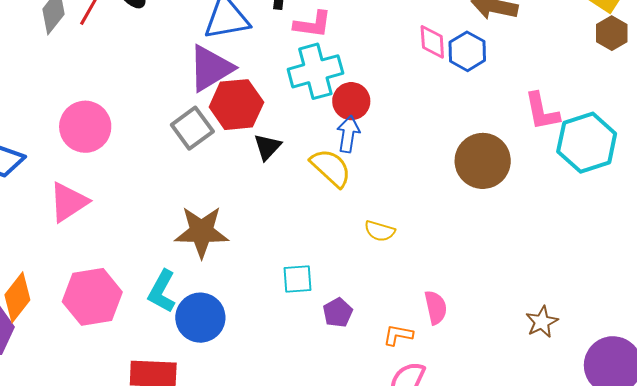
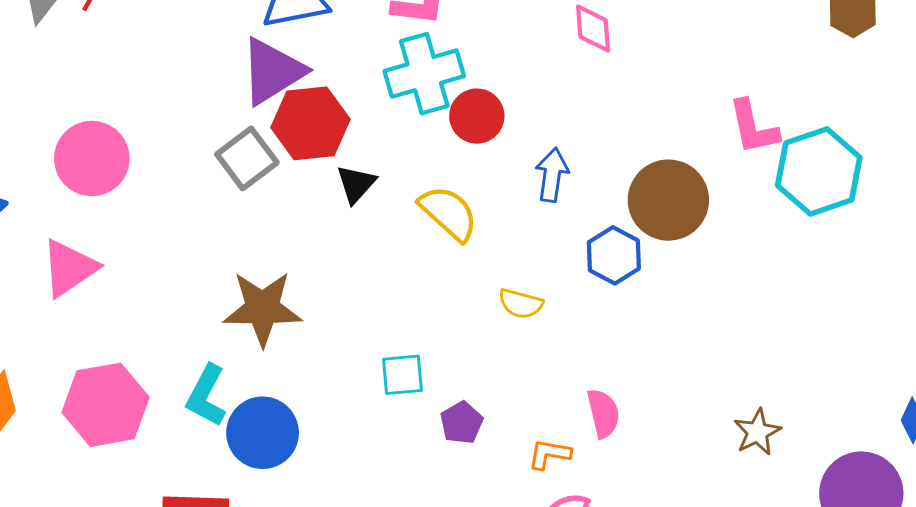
blue hexagon: (467, 51) -> (614, 255), moved
blue arrow: (348, 134) -> (552, 175), moved

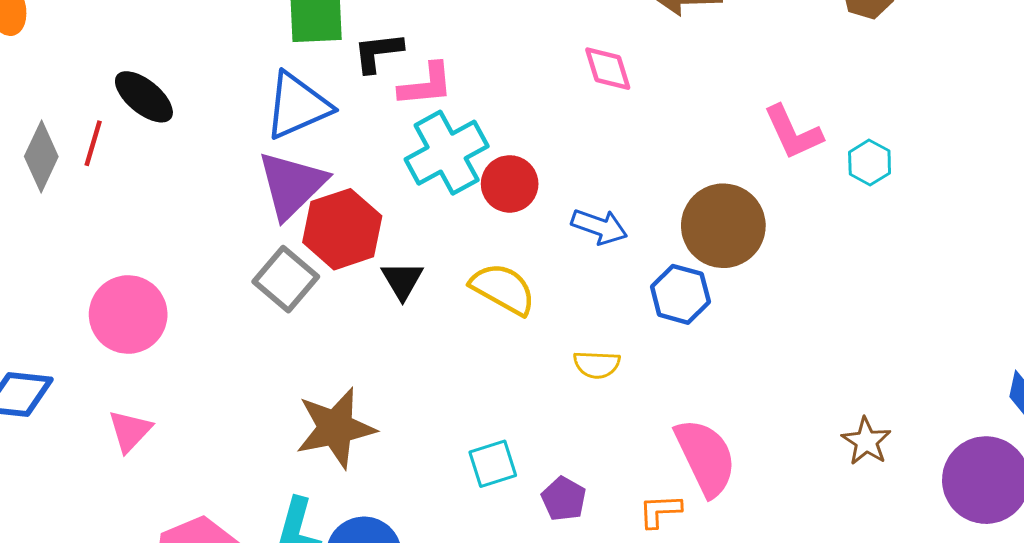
cyan hexagon: (819, 171) -> (870, 163), size x0.5
blue arrow: (552, 175) -> (599, 227), turned 114
pink triangle: (69, 268) -> (130, 431), size x0.7
pink semicircle: (603, 413) -> (706, 457), size x1.6

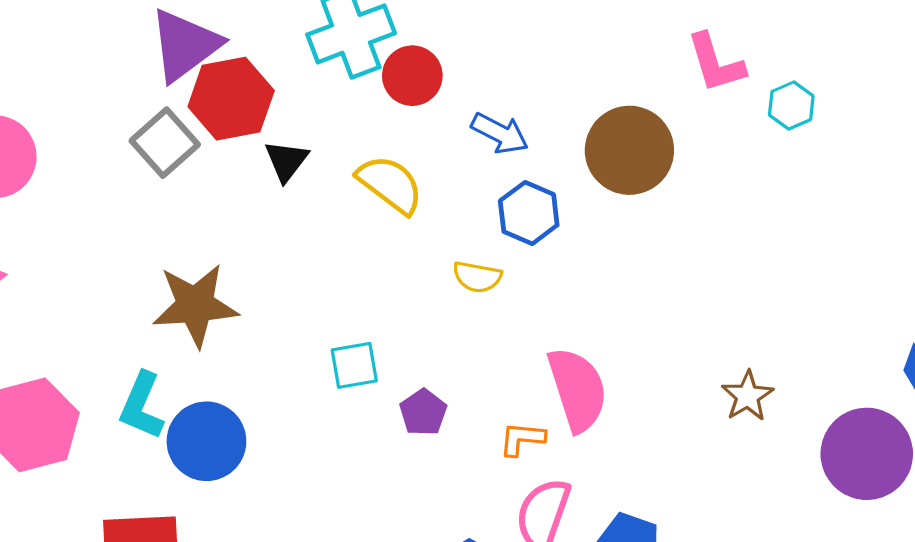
blue hexagon: (680, 294) -> (529, 213), moved

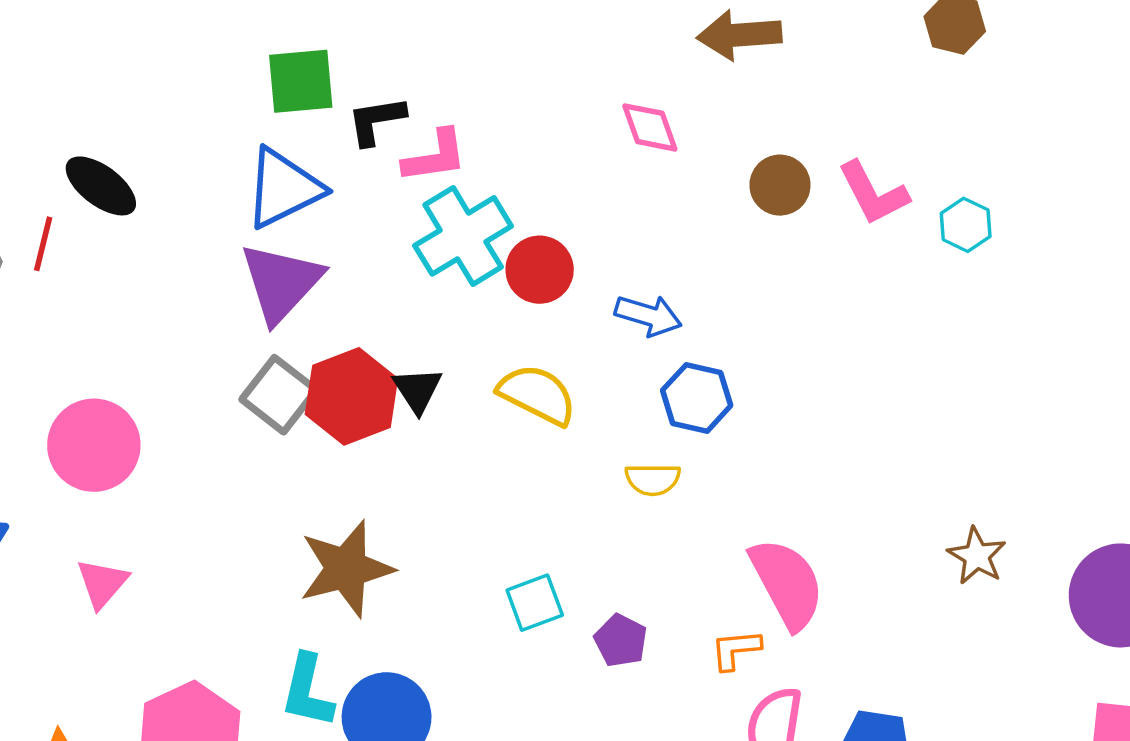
red hexagon: (231, 99) -> (351, 396), moved
brown circle: (629, 150) -> (780, 185), moved, size x0.6

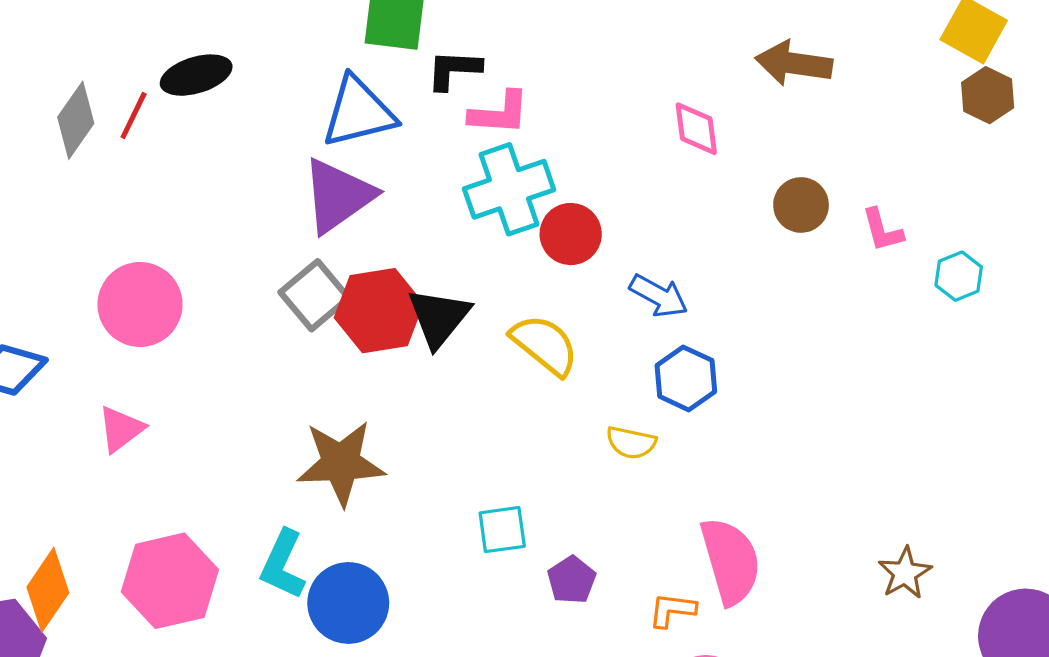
black ellipse: (101, 186) -> (196, 75), turned -66
pink L-shape: (873, 193) -> (882, 230), size x0.7
black triangle: (417, 390) -> (439, 318), size x1.4

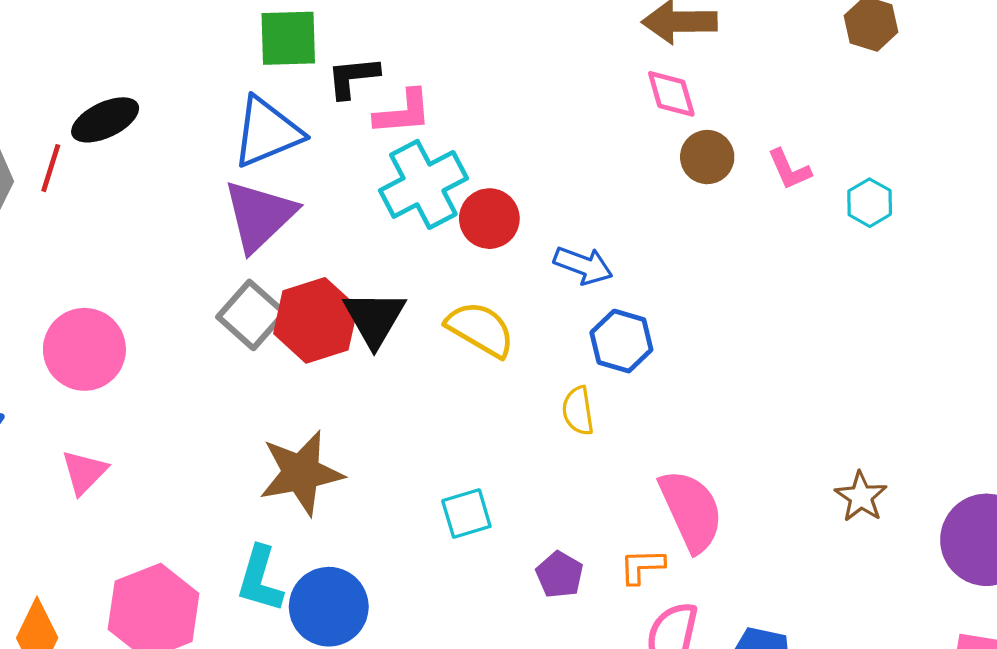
pink diamond: (696, 129) -> (671, 94), moved
yellow semicircle: (631, 443) -> (578, 411), turned 78
purple pentagon: (572, 580) -> (560, 575), moved

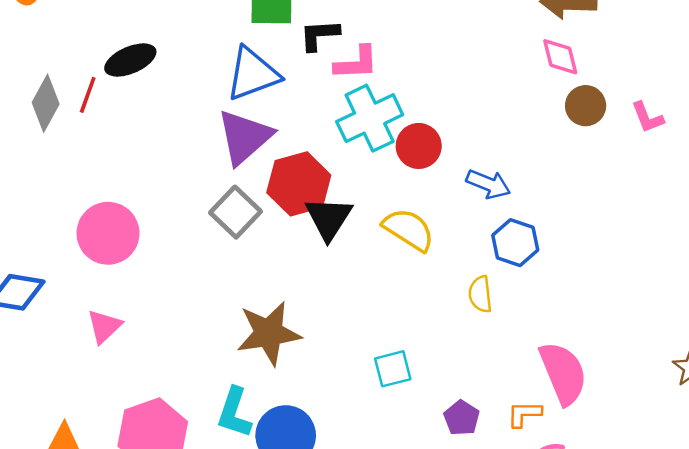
red hexagon: (316, 320) -> (299, 184), moved

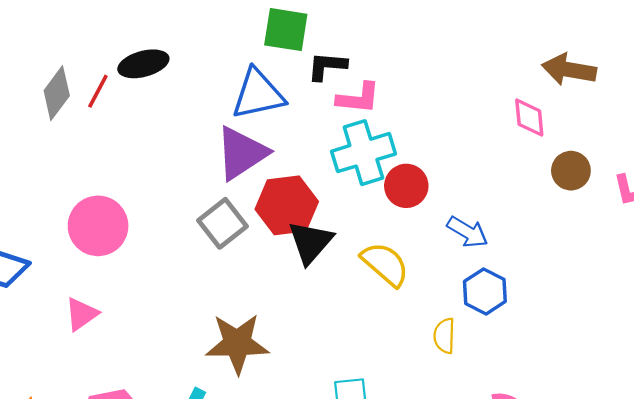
pink diamond: (560, 57) -> (529, 118), moved

